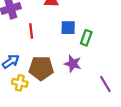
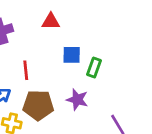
red line: (31, 31) -> (26, 70), moved

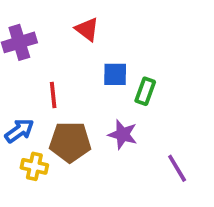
red triangle: (51, 21) -> (87, 29), turned 36

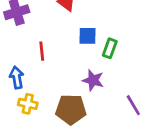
blue arrow: (19, 131) -> (17, 77), turned -65
brown pentagon: (70, 142) -> (71, 109), moved

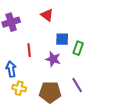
purple star: (93, 80) -> (53, 59), moved
purple line: (133, 105) -> (77, 85), moved

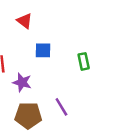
green rectangle: (78, 48) -> (84, 61), moved, turned -32
purple star: (53, 59) -> (22, 82), moved

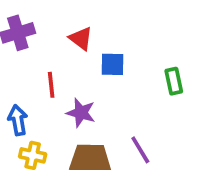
red triangle: (25, 21) -> (81, 38), moved

